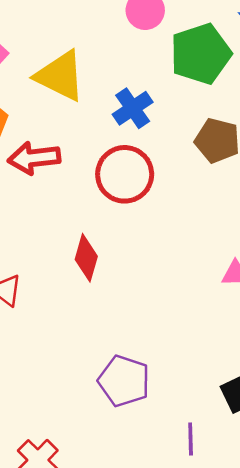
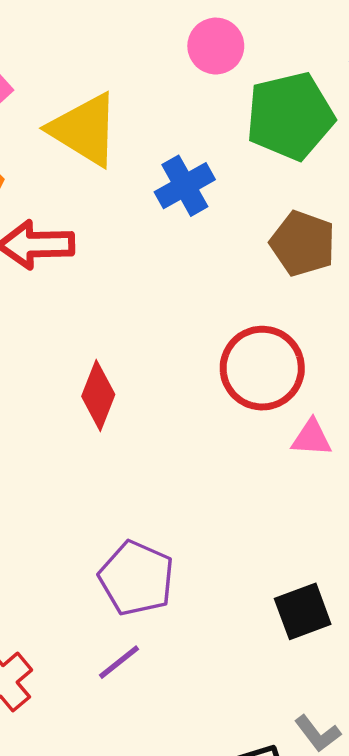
red circle: (125, 174) -> (262, 368), moved
purple line: (191, 439) -> (119, 662), moved, turned 48

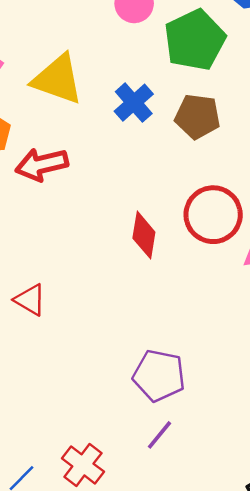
brown pentagon: (303, 243) -> (198, 116), moved
red diamond: (98, 395) -> (144, 235), moved

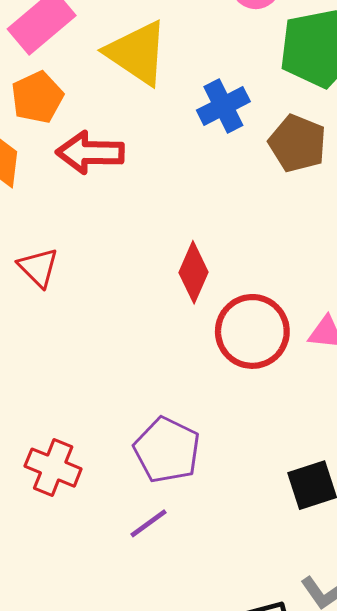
red circle: (213, 215) -> (252, 331), moved
red triangle: (30, 300) -> (38, 267), moved
red cross: (83, 465) -> (53, 468), moved, turned -30

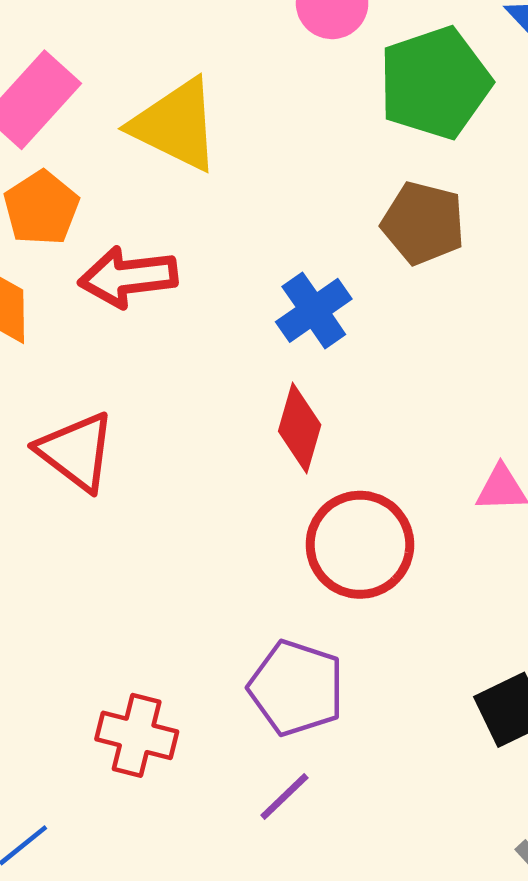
blue cross: (223, 106) -> (314, 310), moved
red triangle: (38, 267) -> (76, 452), size x1.4
red circle: (252, 331) -> (360, 545), moved

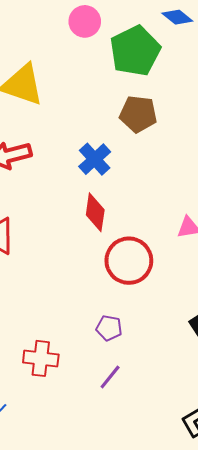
purple pentagon: (296, 688) -> (109, 328), size x0.6

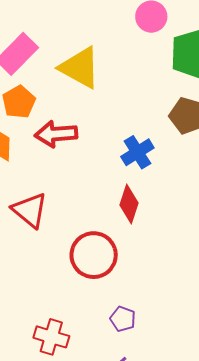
red circle: (129, 261) -> (94, 255), moved

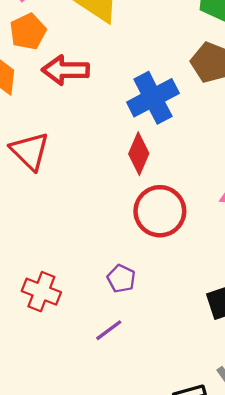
blue cross: (137, 152) -> (153, 98), size x1.4
red circle: (94, 255) -> (160, 211), moved

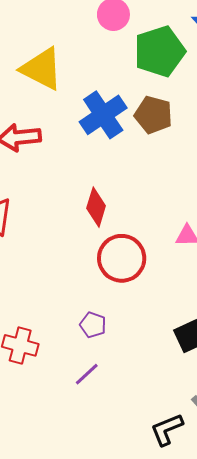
blue cross: (153, 98) -> (103, 115), moved

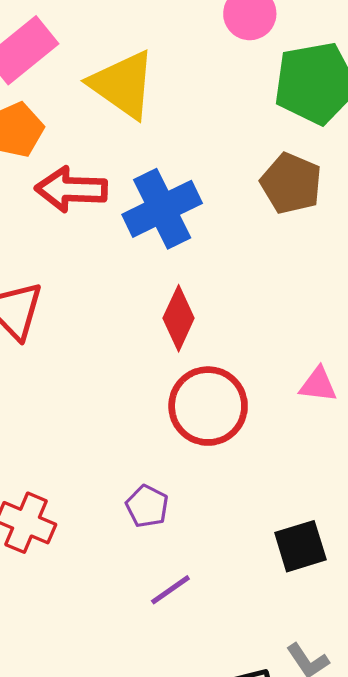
blue cross: (103, 115) -> (162, 209), moved
purple line: (87, 374) -> (170, 590), moved

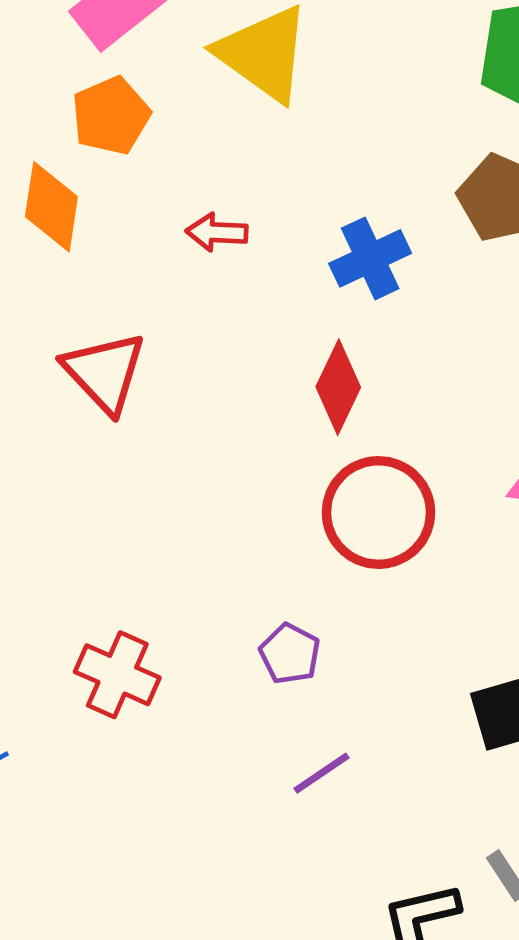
red arrow: (71, 189) -> (217, 232), moved, size x0.6
blue cross: (162, 209) -> (370, 258), moved, size x0.7

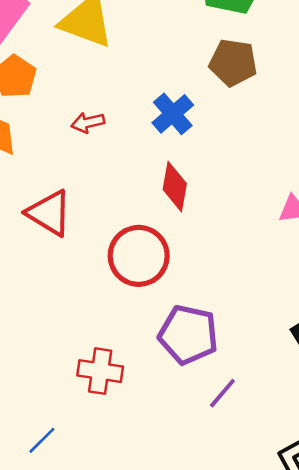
red circle: (378, 512) -> (139, 256), moved
purple pentagon: (290, 654) -> (188, 335), size x1.8

